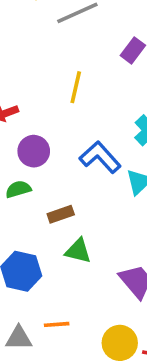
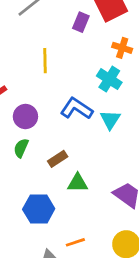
green semicircle: (18, 189) -> (21, 148), turned -36

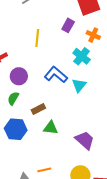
purple rectangle: (81, 22) -> (68, 25), moved
blue hexagon: (39, 209) -> (16, 129), moved

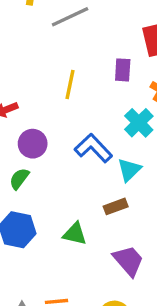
purple rectangle: (68, 25) -> (123, 70), turned -32
brown rectangle: (38, 109) -> (116, 206), moved

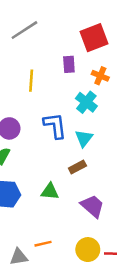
blue L-shape: (93, 148) -> (55, 126), turned 44

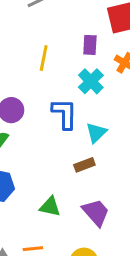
cyan cross: (86, 102) -> (91, 81), moved
green triangle: (50, 191) -> (50, 207), moved

